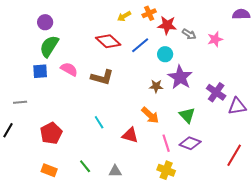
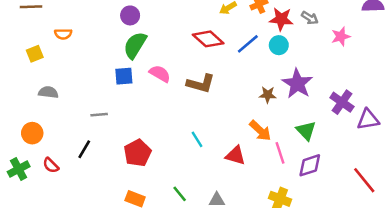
gray arrow: (189, 34) -> (310, 18), moved
cyan circle: (165, 54) -> (279, 45), moved
pink line: (166, 143) -> (280, 153), moved
purple diamond: (190, 143) -> (310, 165), turned -40
red line: (234, 155) -> (364, 180), turned -70

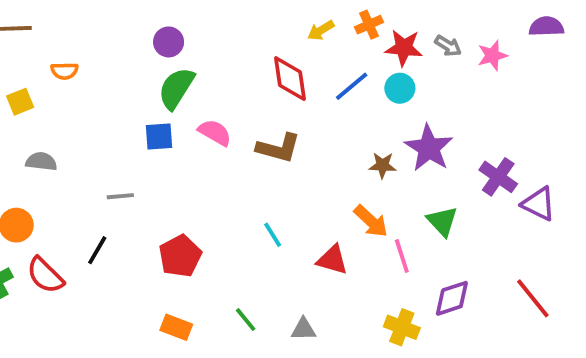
pink star: (341, 36) -> (492, 55), moved
red diamond: (208, 39) -> (290, 79), turned 40
purple triangle: (368, 119) -> (539, 204), turned 35
red semicircle: (51, 165) -> (45, 275), size x1.5
purple diamond: (310, 165) -> (452, 298), moved

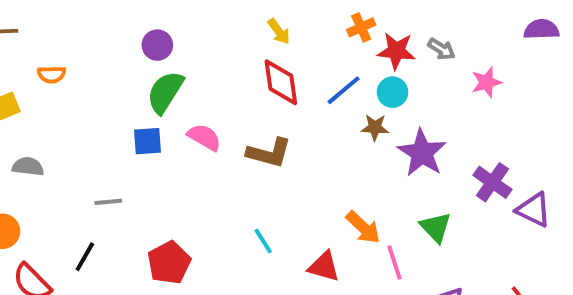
yellow arrow: (321, 30) -> (279, 31), moved, turned -96
pink star: (492, 55) -> (487, 82), moved
brown star: (383, 165) -> (375, 127), moved

